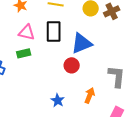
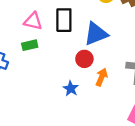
orange arrow: (90, 95) -> (102, 77), moved
blue star: (58, 100) -> (71, 89), moved

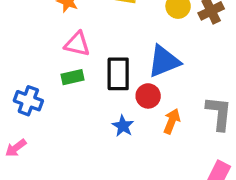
black rectangle: (64, 20) -> (118, 74), moved
blue star: (71, 89) -> (123, 126), moved

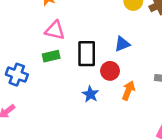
blue triangle: (164, 61) -> (122, 44), size x0.6

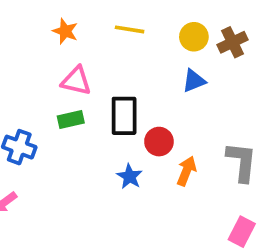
blue triangle: (122, 44) -> (194, 81), moved

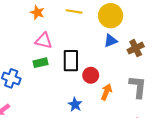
yellow circle: (194, 37) -> (111, 16), size x1.5
brown cross: (233, 42) -> (136, 48), moved
blue star: (130, 176) -> (75, 105), moved

